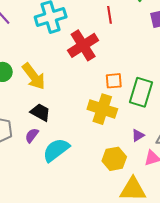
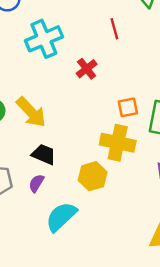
red cross: (83, 45) -> (87, 69), size x0.6
cyan semicircle: (56, 150) -> (61, 217), moved
yellow hexagon: (114, 159) -> (93, 176), moved

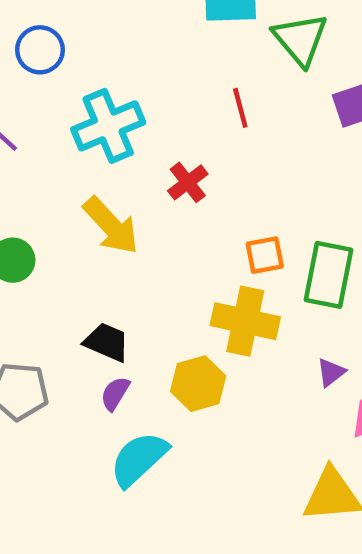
yellow arrow: (31, 112) -> (111, 226), moved
purple semicircle: (36, 183) -> (115, 394), moved

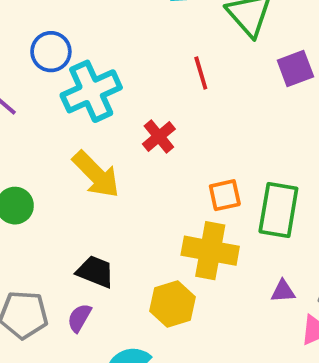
blue circle: (40, 50) -> (51, 52), moved
purple triangle: (331, 372) -> (283, 291), turned 36
purple semicircle: (115, 394) -> (79, 318), moved

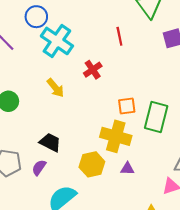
cyan cross: (91, 91) -> (57, 41), turned -36
yellow arrow: (96, 174) -> (55, 88), size x0.7
purple triangle: (283, 291) -> (127, 169), moved

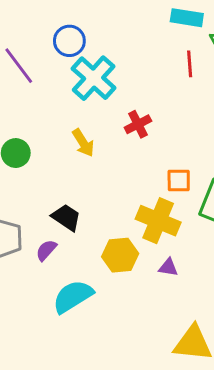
red line: (119, 36) -> (190, 64), moved

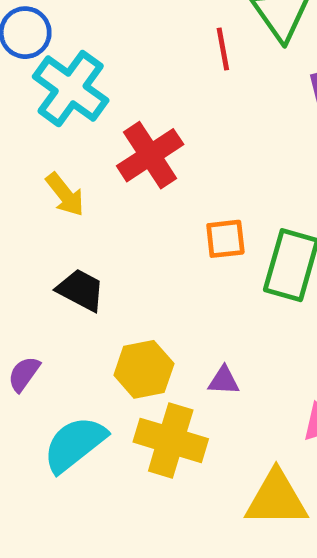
red cross: (138, 124) -> (150, 155), size x1.5
black trapezoid: (66, 217) -> (81, 290), moved
yellow cross: (158, 221) -> (171, 440), moved

